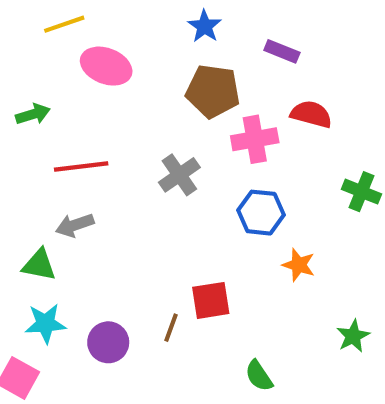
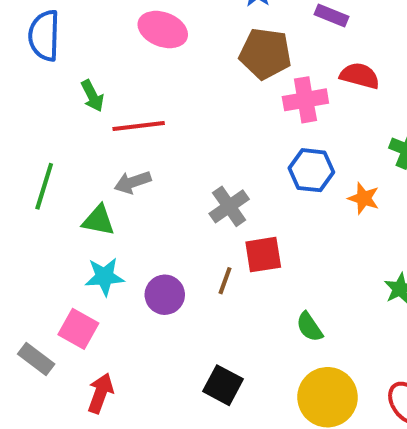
green arrow: (33, 114) -> (92, 96), moved, turned 80
gray cross: (179, 175) -> (229, 206), moved
orange star: (299, 265) -> (364, 198), moved

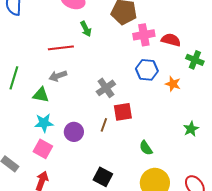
red semicircle: (360, 76) -> (171, 40), moved
green arrow: (92, 96) -> (86, 29), moved
pink square: (78, 329) -> (43, 149), moved

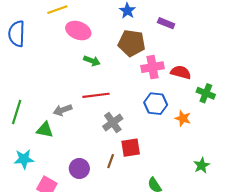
green arrow: (86, 29) -> (92, 61), turned -42
red line: (61, 48) -> (96, 95), moved
cyan star: (44, 123) -> (24, 159), moved

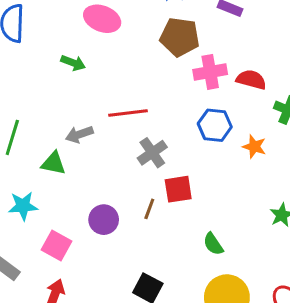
green arrow: (92, 61) -> (73, 63), moved

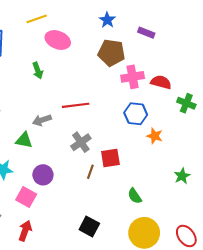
green arrow: (73, 63) -> (38, 71), turned 49
orange star: (254, 147) -> (155, 136), moved
gray cross: (152, 153) -> (81, 142), moved
purple circle: (104, 220) -> (43, 175), moved

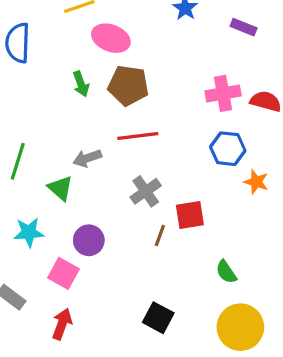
brown pentagon: (111, 53) -> (128, 86), moved
green triangle: (24, 140) -> (60, 188), turned 30

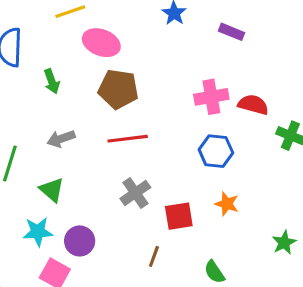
green arrow: (81, 84) -> (52, 81), moved
gray arrow: (87, 158) -> (61, 139), moved
orange star: (256, 182) -> (227, 204), moved
cyan star: (29, 232) -> (38, 232), moved
brown line: (160, 236) -> (154, 256), moved

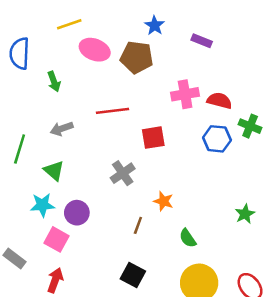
brown pentagon: (118, 89) -> (137, 57), moved
red line: (128, 139) -> (113, 111), moved
blue hexagon: (216, 151) -> (217, 139), moved
orange star: (227, 204) -> (163, 201), moved
red square: (179, 216) -> (153, 138), moved

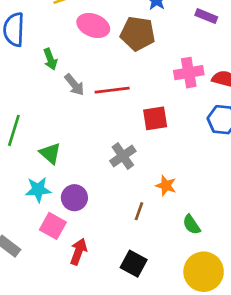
gray arrow: (62, 129) -> (74, 85), moved, turned -110
red arrow: (55, 280) -> (78, 252), moved

